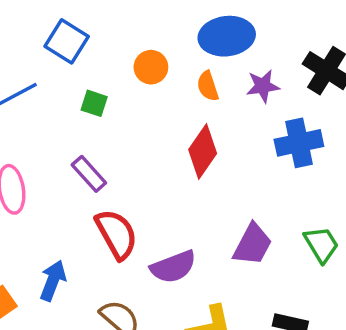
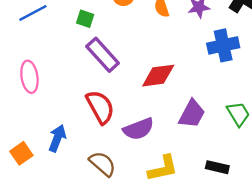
red diamond: (203, 151) -> (158, 76), moved, turned 48
purple rectangle: (89, 174) -> (103, 55), moved, size x1.4

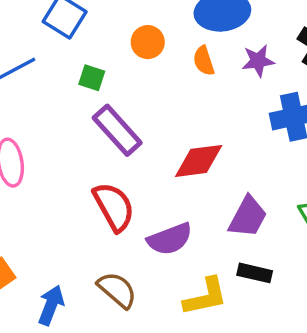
blue arrow: (57, 138) -> (51, 305), moved
black rectangle: (217, 167) -> (255, 273), moved

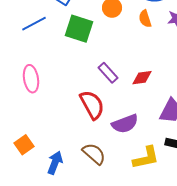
green square: (92, 78) -> (79, 29), size x1.8
purple rectangle: (117, 130) -> (108, 73), moved, size x0.7
red diamond: (199, 161) -> (142, 78), size x0.7

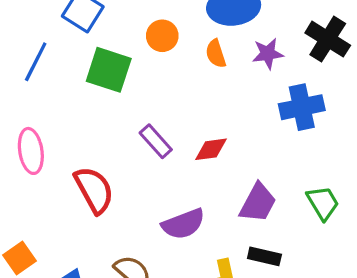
blue line: (34, 24) -> (36, 62), turned -35
red semicircle: (92, 105) -> (94, 190), moved

